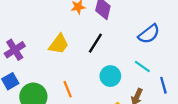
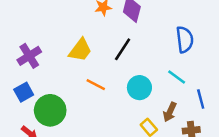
blue semicircle: (149, 34) -> (185, 39), turned -60
orange line: (68, 89) -> (96, 85), moved, turned -42

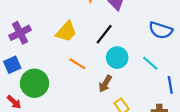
blue semicircle: (185, 39) -> (161, 30), turned 110
cyan circle: (139, 88) -> (117, 58), moved
brown arrow: (170, 112) -> (105, 84), moved

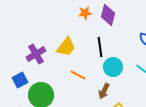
purple cross: (20, 33) -> (36, 54), moved
black line: (104, 34) -> (100, 47), turned -42

